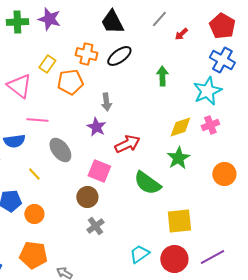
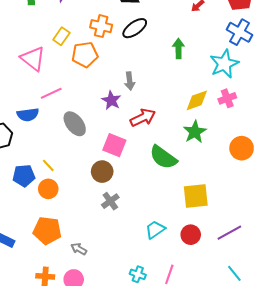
gray arrow: (106, 102) -> (130, 81), moved
pink line: (37, 120) -> (51, 93), turned -30
yellow line: (34, 174) -> (48, 165), moved
red circle: (174, 259) -> (191, 235), size x0.7

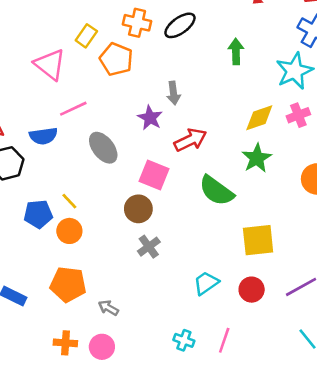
orange pentagon: (85, 55) -> (116, 59), turned 30

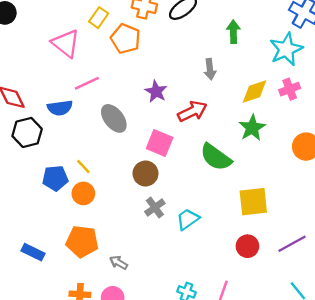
gray arrow: (173, 93) -> (210, 69), moved
cyan trapezoid: (206, 283) -> (188, 219), moved

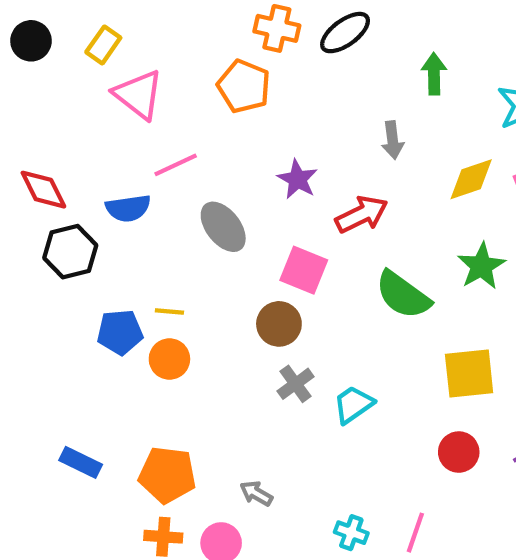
yellow rectangle: (99, 18) -> (103, 45), moved
green star: (252, 128) -> (481, 266), moved
yellow line: (83, 166) -> (169, 312), turned -42
orange pentagon: (82, 241) -> (167, 475), moved
gray arrow: (119, 263) -> (256, 493), moved

